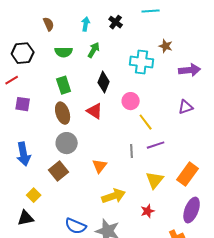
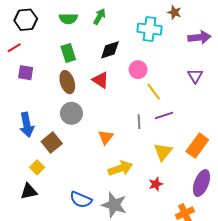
black diamond: (104, 82) -> (110, 50), turned 50
purple triangle: (186, 107) -> (195, 76), turned -42
brown square: (59, 171) -> (52, 142), moved

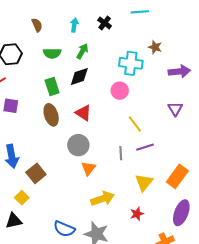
black diamond: (110, 50) -> (79, 76), moved
pink circle: (138, 70) -> (120, 91), moved
gray circle: (71, 113) -> (78, 145), moved

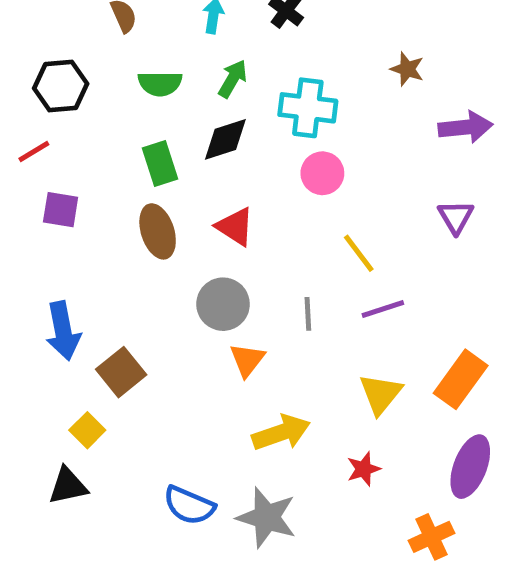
cyan cross: (131, 63) -> (308, 108), moved
gray line: (121, 153) -> (308, 314), moved

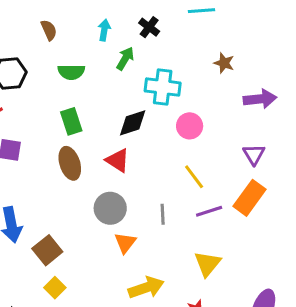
green arrow: (233, 79) -> (125, 59), moved
black diamond: (225, 139) -> (133, 123), moved
pink circle: (322, 173) -> (190, 126), moved
orange rectangle: (461, 379) -> (249, 198), moved
yellow square: (87, 430) -> (55, 288), moved

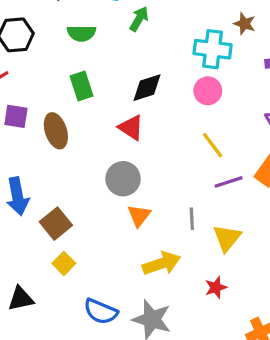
cyan cross: (163, 87) -> (213, 49), moved
brown ellipse: (70, 163) -> (56, 131), moved
gray line: (163, 214) -> (192, 219), moved

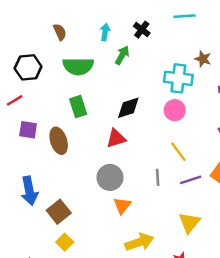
green semicircle: (81, 33) -> (78, 66), size x1.4
red triangle: (131, 128) -> (116, 138), turned -50
gray line: (192, 219) -> (158, 177), moved

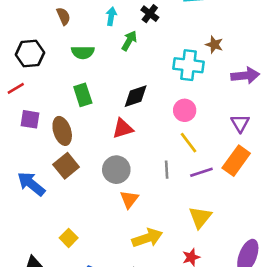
green semicircle: (78, 66) -> (83, 52), size x0.7
pink circle: (175, 110) -> (185, 110), moved
blue arrow: (29, 191) -> (31, 184), turned 140
brown square: (59, 212) -> (66, 166), moved

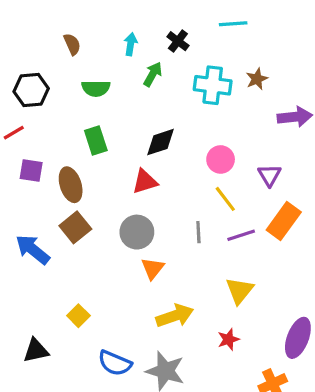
brown star: (214, 45) -> (257, 79), turned 30
cyan cross: (189, 65) -> (213, 85), moved
purple triangle: (240, 123) -> (269, 175), moved

